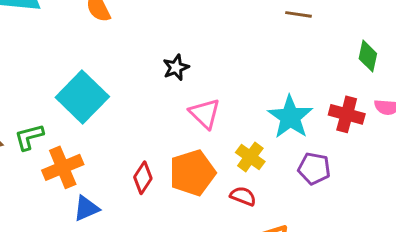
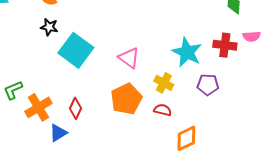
black star: (176, 67) -> (49, 27), moved, turned -30
cyan square: (82, 97) -> (76, 50), moved
red diamond: (143, 178) -> (76, 108), moved

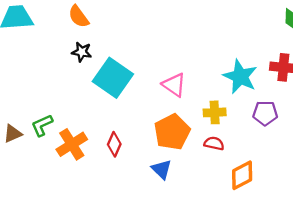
yellow cross: (164, 83) -> (215, 112), turned -30
blue triangle: (58, 133) -> (161, 169), moved, turned -42

